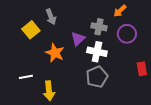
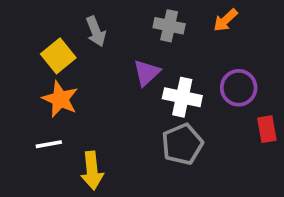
gray cross: (99, 27) -> (169, 26), moved
purple circle: (127, 34) -> (239, 88), moved
orange star: (55, 53) -> (60, 99), moved

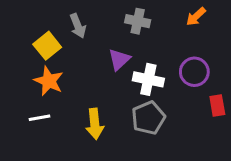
orange arrow: (225, 20) -> (196, 17), moved
yellow arrow: (92, 170) -> (95, 124), moved

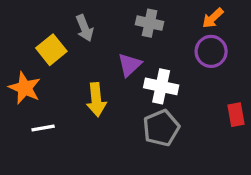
purple circle: (194, 72) -> (211, 51), moved
orange star: (49, 81) -> (25, 88), moved
yellow arrow: (95, 124) -> (96, 100), moved

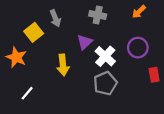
purple circle: (211, 51) -> (138, 48), moved
white cross: (161, 86) -> (105, 56), turned 30
white line: (43, 128) -> (27, 93), moved, turned -40

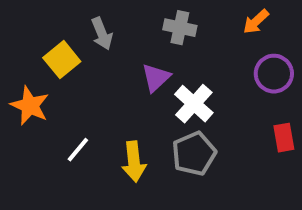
purple circle: (138, 48) -> (274, 74), moved
yellow arrow: (63, 65) -> (134, 162), moved
white line: (27, 93) -> (78, 150), moved

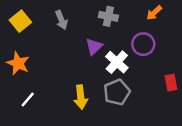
yellow square: (62, 60) -> (20, 21), moved
purple circle: (274, 74) -> (143, 44), moved
white line: (78, 150) -> (28, 99), moved

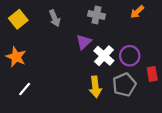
purple circle: (143, 44) -> (130, 56), moved
gray pentagon: (117, 92) -> (124, 85), moved
yellow arrow: (81, 97) -> (95, 87), moved

